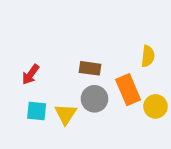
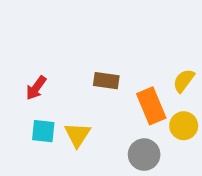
yellow semicircle: (148, 56) -> (184, 81), moved, turned -150
gray circle: (95, 99) -> (144, 155), moved

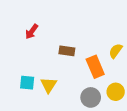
red arrow: (36, 88) -> (32, 32), moved
yellow circle: (184, 126) -> (116, 92), moved

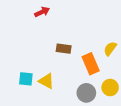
red arrow: (32, 32) -> (42, 12), moved, turned -152
yellow triangle: (49, 85) -> (46, 81), turned -35

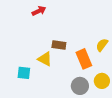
yellow triangle: (46, 81) -> (45, 59), moved

